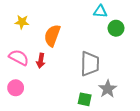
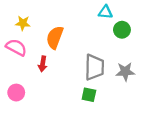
pink semicircle: (19, 57) -> (16, 47), moved
gray star: (108, 89) -> (125, 72), moved, turned 30
green square: (85, 99) -> (89, 95), moved

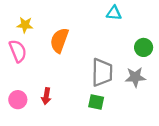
green circle: (122, 30) -> (144, 47), moved
pink semicircle: (16, 47) -> (18, 51), turned 40
red arrow: (43, 64) -> (46, 96), moved

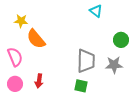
cyan triangle: (114, 13) -> (96, 11), turned 32
orange semicircle: (59, 40) -> (36, 39), moved, turned -60
pink semicircle: (18, 51) -> (15, 57), moved

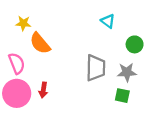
cyan triangle: (96, 11) -> (108, 21), moved
pink circle: (15, 84) -> (17, 93), size x1.6
green square: (81, 86) -> (122, 96), moved

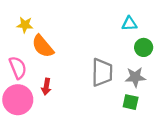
cyan triangle: (108, 21) -> (129, 24), moved, turned -40
red arrow: (43, 90) -> (46, 87), moved

